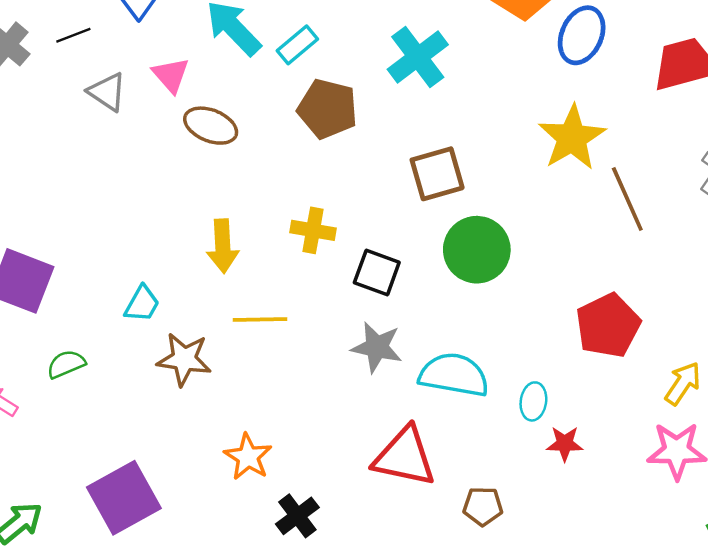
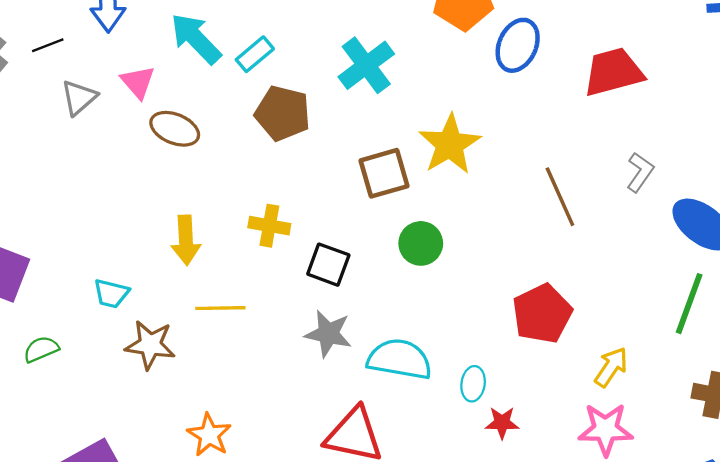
gray triangle: (107, 92) -> (79, 98), turned 45
yellow star: (572, 138) -> (450, 144), moved
green circle: (477, 250) -> (421, 243), size x0.7
cyan trapezoid: (142, 304) -> (111, 294), turned 75

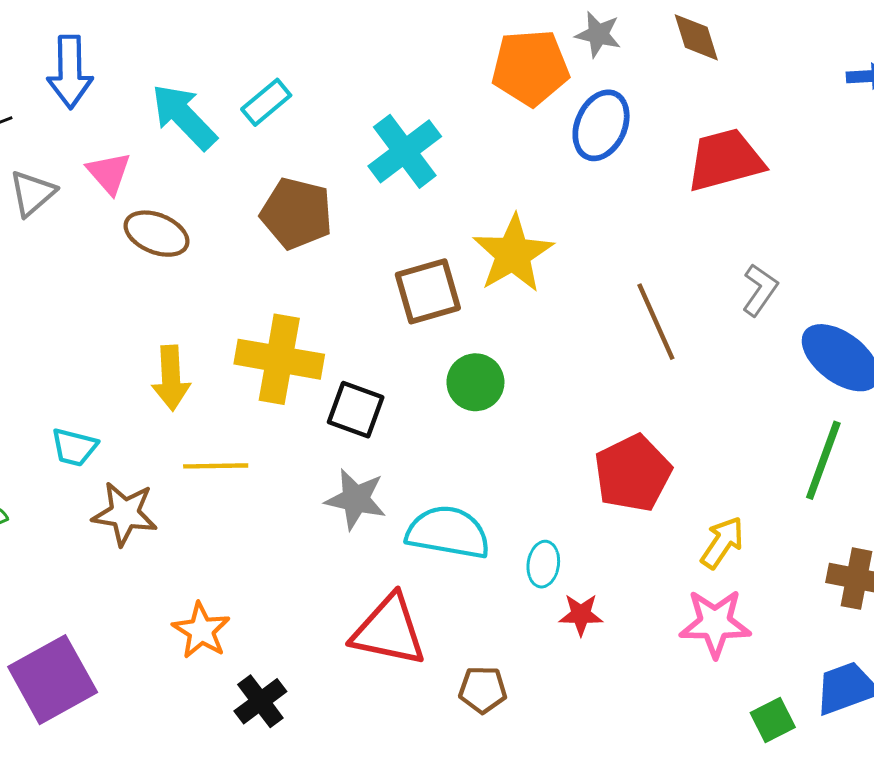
cyan rectangle: (255, 54) -> (266, 102), moved
yellow cross: (269, 226) -> (279, 359), size x1.6

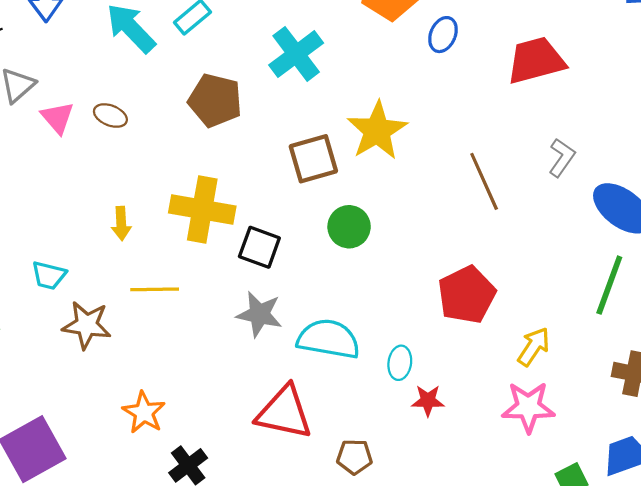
blue ellipse: (601, 125) -> (443, 35), size x0.7
pink triangle: (109, 173) -> (57, 118), moved
brown ellipse: (157, 234) -> (110, 116), size x0.7
yellow arrow: (171, 378) -> (121, 223), size x0.7

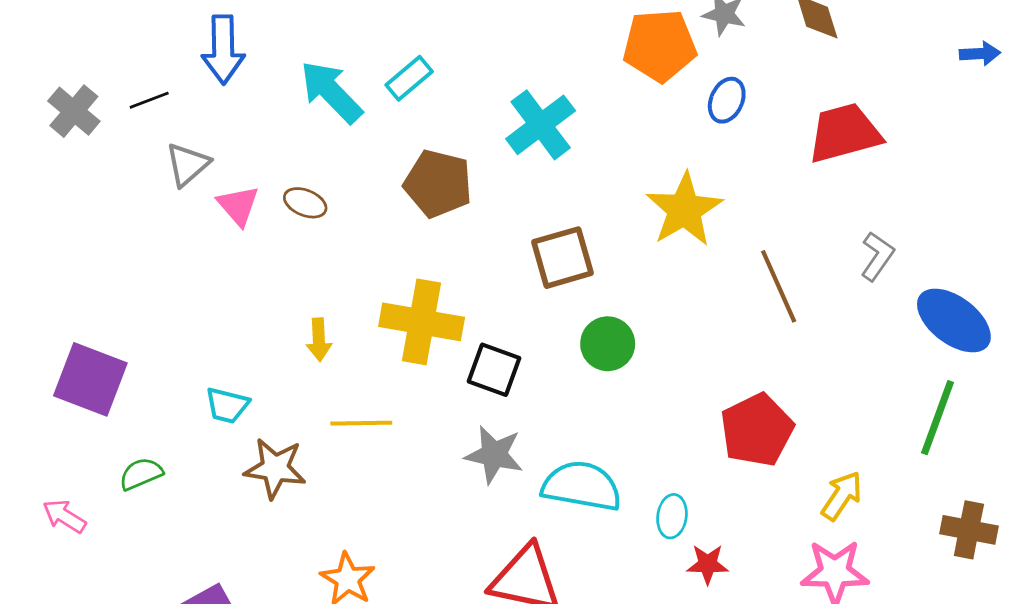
yellow star: (377, 131) -> (684, 210), moved

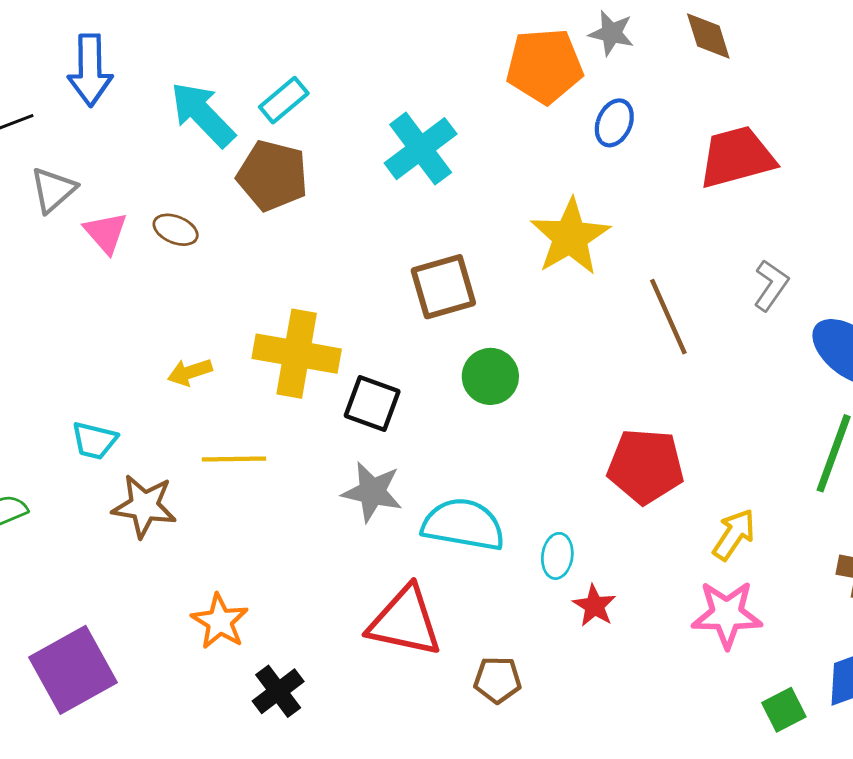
brown pentagon: (438, 184) -> (272, 176), moved
yellow arrow: (319, 340) -> (190, 372), turned 75
red pentagon: (757, 430) -> (646, 466), turned 30
red star: (708, 564) -> (594, 606), turned 30

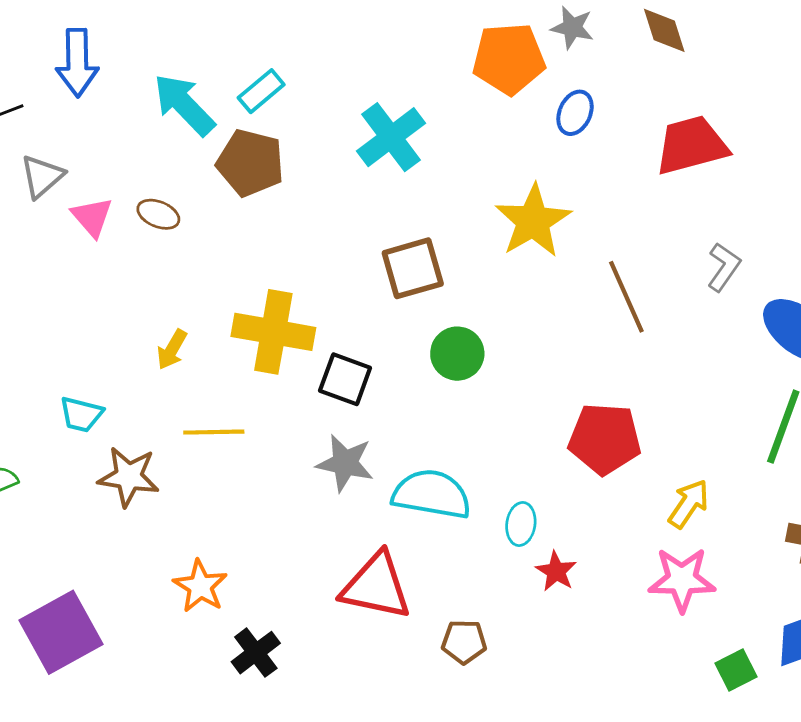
yellow arrow: (190, 372) -> (172, 350), turned -42

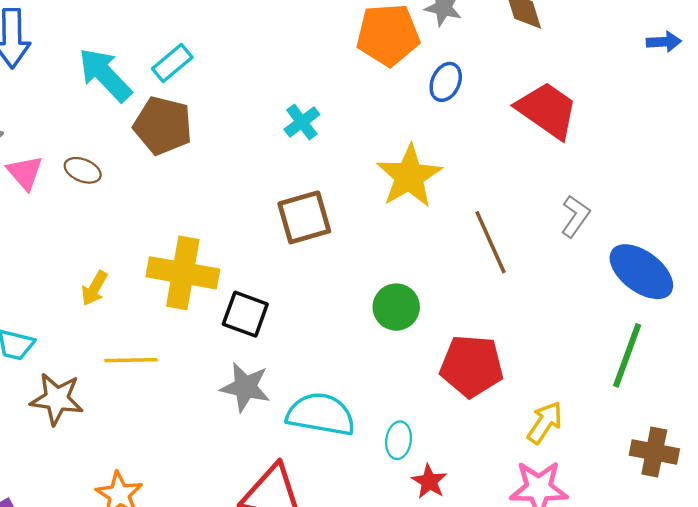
cyan cross: (391, 137) -> (302, 122), moved, size x0.6
red trapezoid: (691, 145) -> (547, 110), turned 50
green circle: (457, 354) -> (396, 307), moved

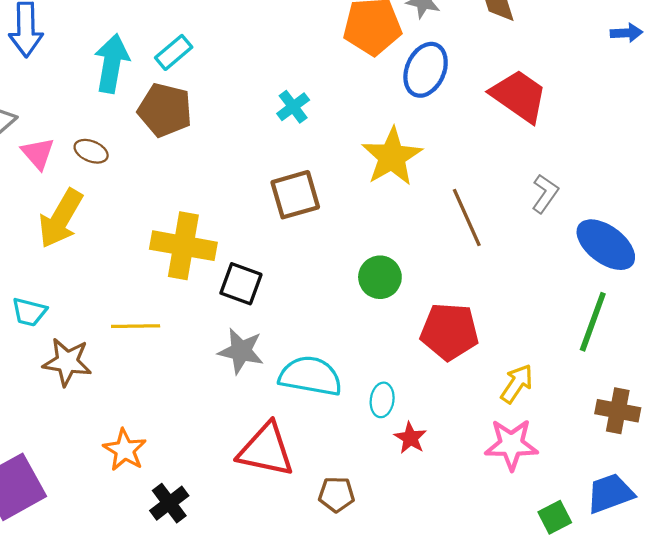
cyan arrow: (105, 75) -> (112, 63), turned 54
blue ellipse: (446, 82) -> (426, 70), size x1.5
yellow arrow: (94, 288) -> (61, 219), moved, size x1.8

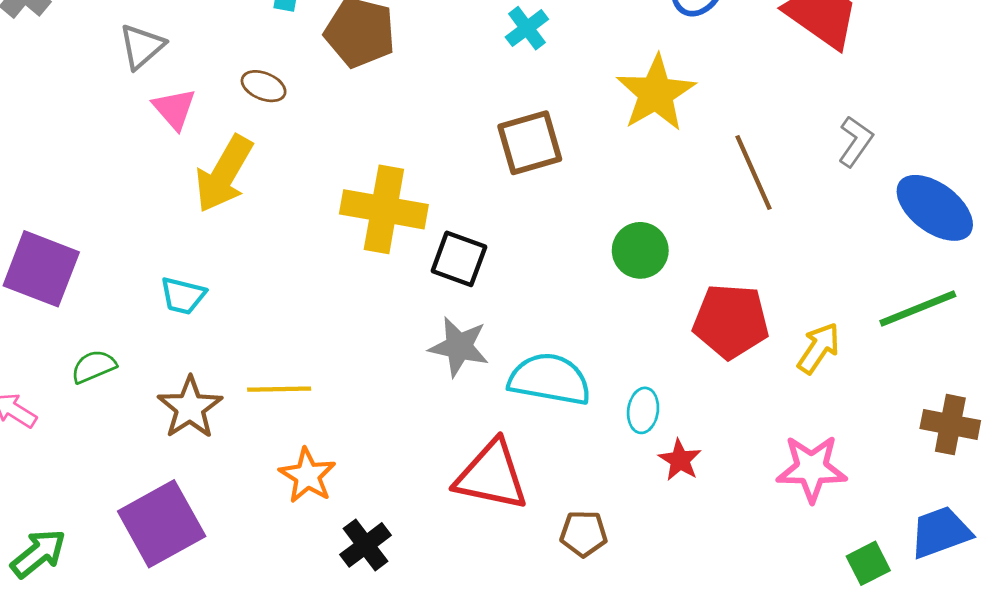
pink triangle: (38, 153) -> (174, 109), moved
green line: (593, 322) -> (918, 308), turned 48
yellow line: (136, 326) -> (279, 389), moved
brown star: (67, 362) -> (190, 408), moved, turned 30
yellow arrow: (517, 384) -> (819, 348), moved

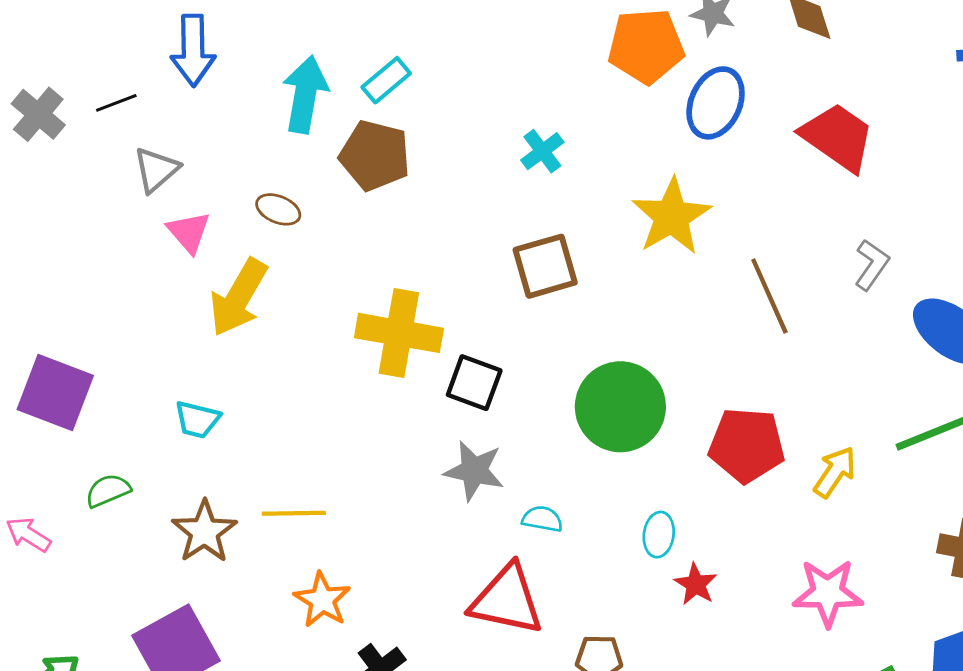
green circle: (640, 250) -> (620, 407), moved, size x1.6
cyan semicircle: (550, 379) -> (542, 519), moved, size x0.5

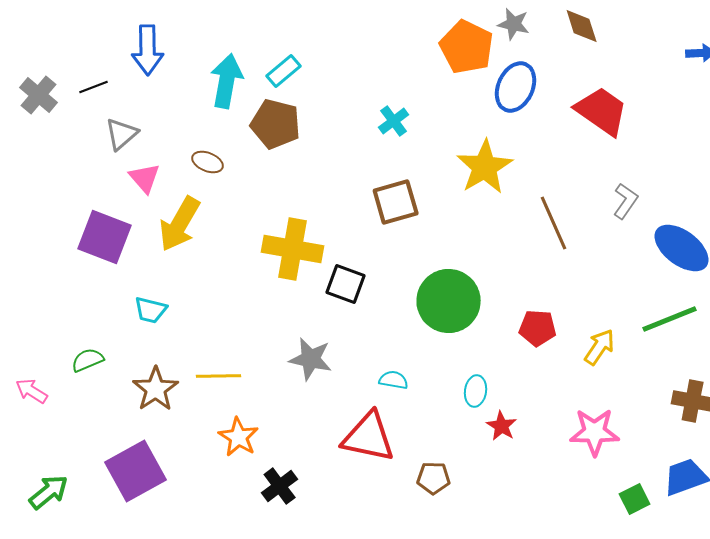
orange pentagon: (646, 46) -> (467, 47), turned 30
purple square: (55, 393) -> (105, 237), moved
red pentagon: (747, 445) -> (538, 328), size x0.7
gray star: (474, 471) -> (311, 359), moved

